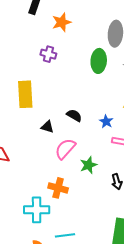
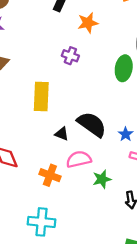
black semicircle: (74, 115) -> (92, 124), size x1.8
pink semicircle: (65, 149) -> (79, 159), turned 30
orange cross: (58, 188) -> (50, 175), moved

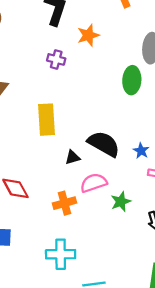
purple cross: (70, 56) -> (56, 59), moved
black triangle: (62, 134) -> (73, 157), turned -32
orange cross: (50, 175) -> (64, 203), turned -30

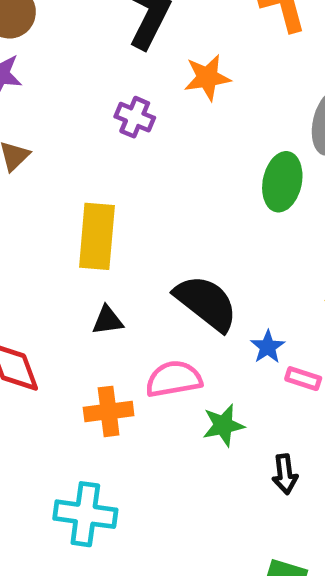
blue star: (141, 151) -> (268, 347), moved
black triangle: (73, 157) -> (108, 320), moved

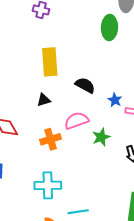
yellow rectangle: (97, 236) -> (50, 62), moved
black semicircle: (206, 303) -> (85, 85), size x0.7

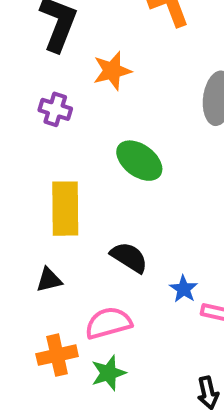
green ellipse: (109, 27) -> (139, 161), moved, turned -60
green star: (101, 137) -> (108, 373), moved

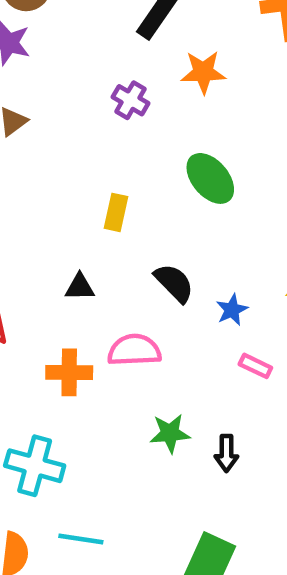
yellow rectangle: (65, 209) -> (116, 212), size x0.6
blue star: (184, 289) -> (232, 310), moved
green star: (108, 373) -> (170, 433), moved

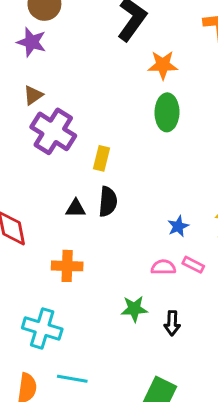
purple cross: (130, 100) -> (53, 131), moved, size x1.8
green ellipse: (210, 178) -> (167, 112), moved, turned 40
black semicircle: (174, 283) -> (108, 202), moved, turned 48
pink semicircle: (134, 350) -> (163, 267), moved, size x0.7

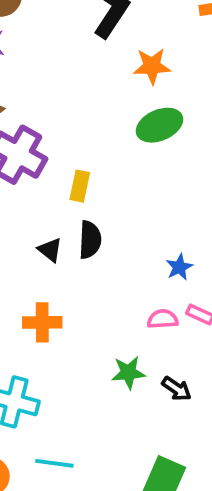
green ellipse: (167, 112) -> (159, 125), turned 68
black triangle: (76, 208) -> (50, 250), turned 40
black arrow: (172, 323) -> (177, 389), turned -55

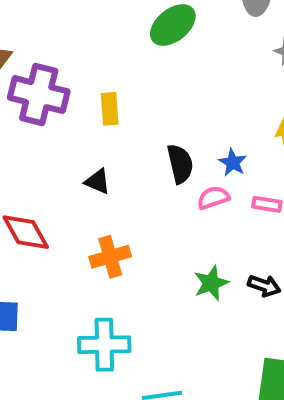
black semicircle: (90, 240) -> (180, 164), moved
pink semicircle: (163, 319) -> (213, 198), moved

